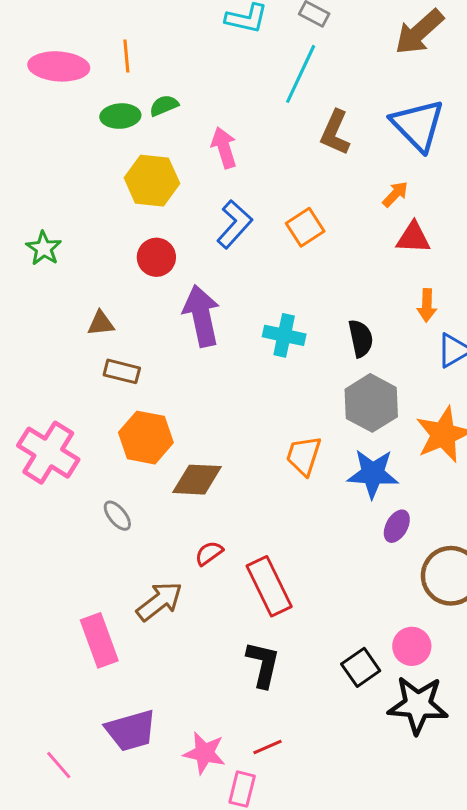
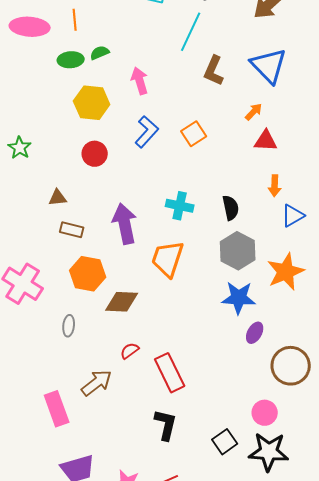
purple arrow: (201, 316) -> (125, 224), moved
orange trapezoid: (304, 456) -> (168, 259), moved, size x1.4
gray ellipse: (117, 516) -> (69, 326), turned 45
black square: (361, 667) -> (225, 442), moved

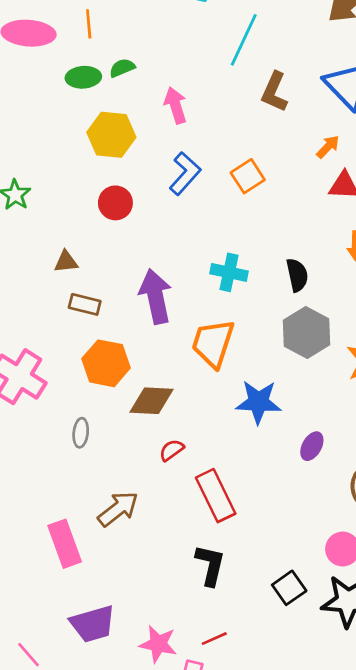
blue star: (239, 298) -> (258, 402), moved
purple ellipse: (255, 333) -> (312, 446), moved
red semicircle: (130, 351) -> (172, 450), moved

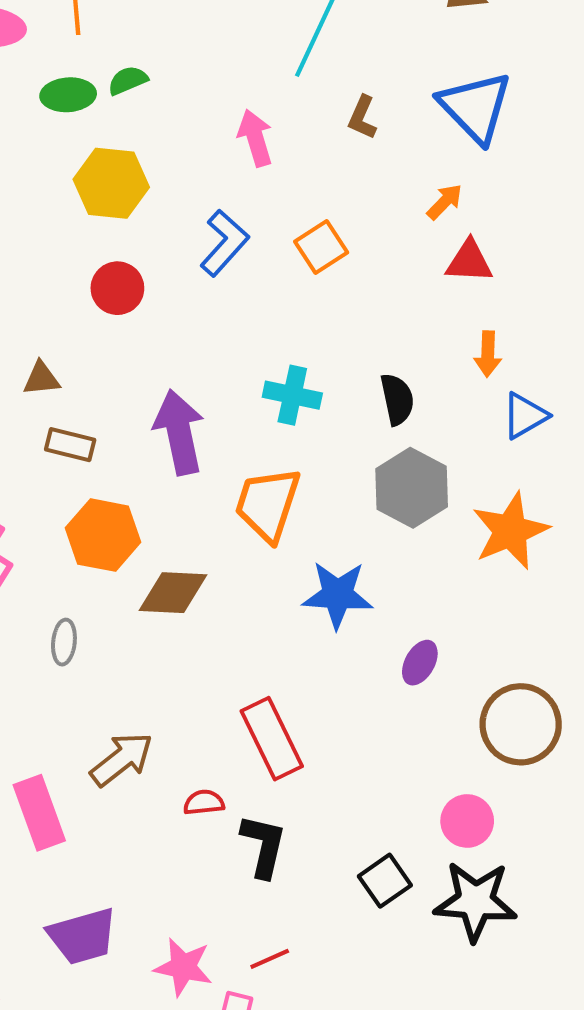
brown L-shape: (274, 92) -> (362, 117), size x0.7
pink arrow: (176, 105) -> (255, 138), moved
red semicircle: (172, 450) -> (204, 802), moved, turned 30

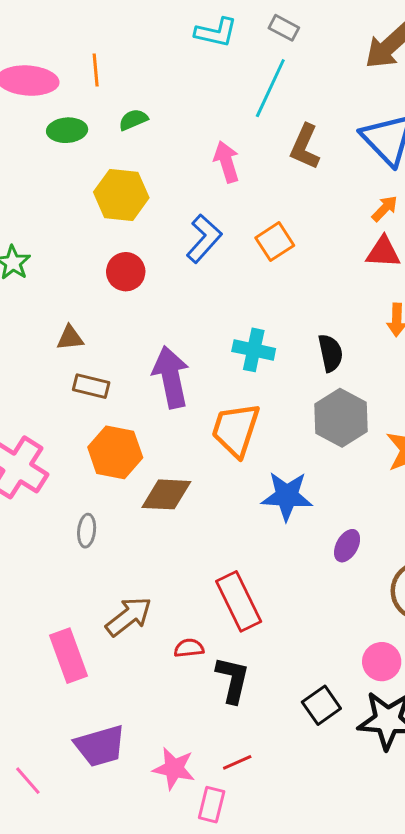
green ellipse: (68, 95) -> (67, 130), moved
brown L-shape: (362, 117) -> (305, 147), size x1.4
orange arrow: (445, 202) -> (385, 208), moved

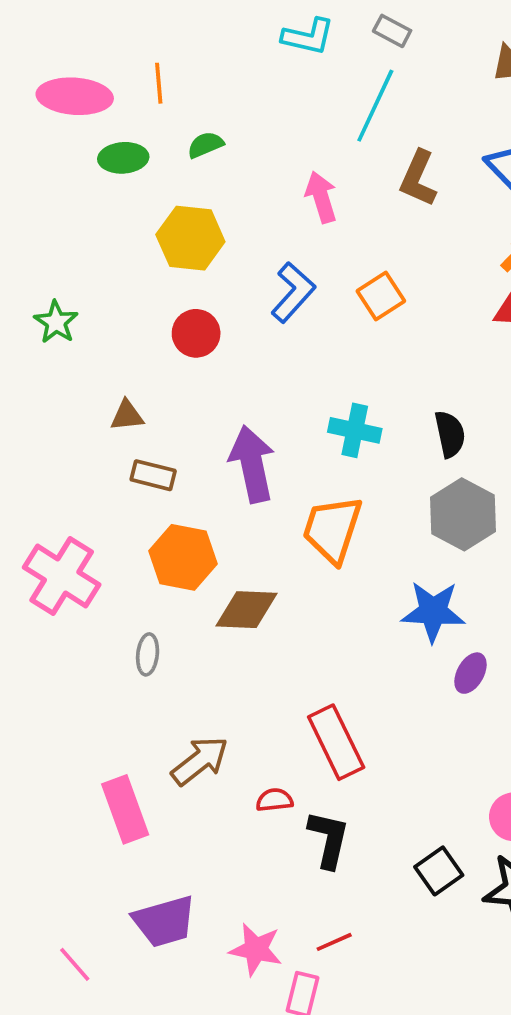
blue star: (287, 496) -> (433, 611), moved

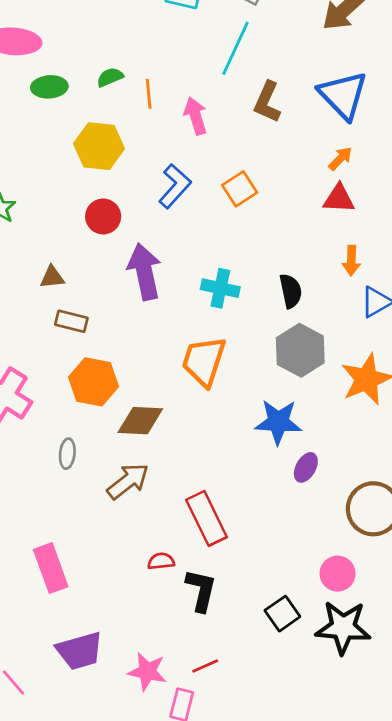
orange line: (159, 83) -> (149, 94), moved
purple arrow: (252, 464) -> (144, 272), moved
brown arrow: (200, 761) -> (128, 481), moved

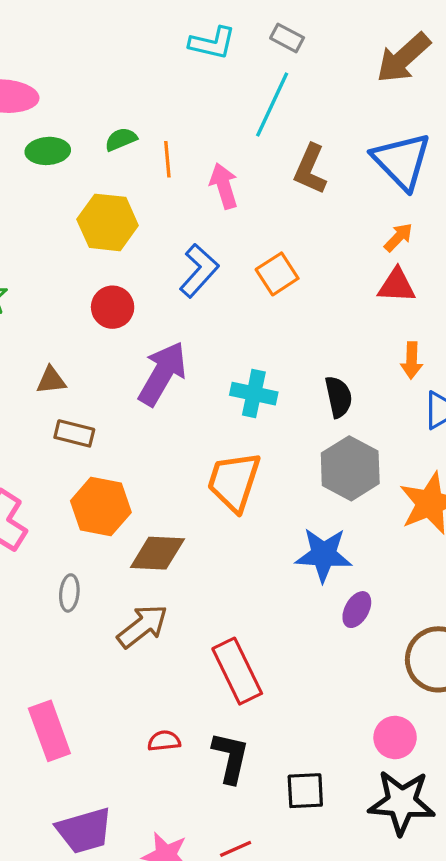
purple arrow: (144, 272) -> (162, 374), turned 42
red semicircle: (161, 561) -> (164, 741), moved
black square: (282, 614) -> (305, 791), moved, turned 32

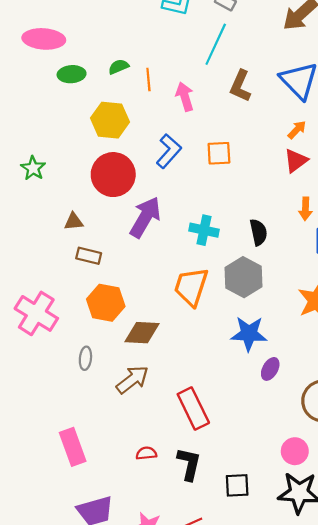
orange square: (277, 274) -> (219, 153), turned 30
red triangle: (397, 286) -> (296, 161), turned -40
red circle: (113, 307) -> (113, 175), size x1.6
gray hexagon: (350, 468) -> (244, 277), moved

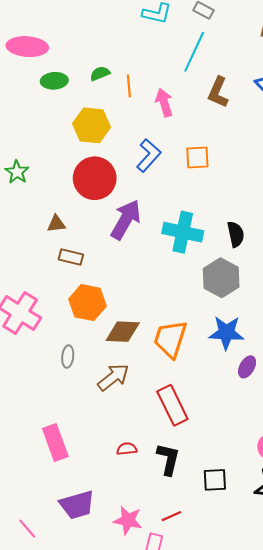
cyan cross: (204, 230) -> (183, 232), size x1.4
orange trapezoid: (191, 287) -> (170, 339), moved

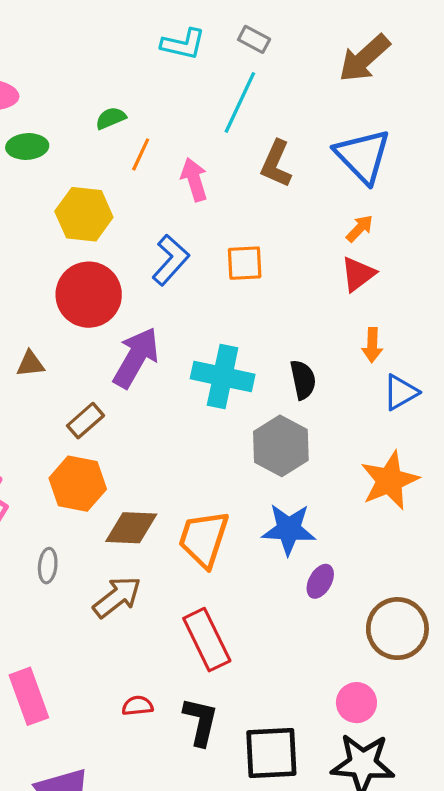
green semicircle: (100, 74) -> (111, 118), moved
orange line: (129, 86) -> (141, 154), turned 30
brown rectangle: (71, 257) -> (86, 421), moved, turned -55
black square: (215, 480) -> (271, 753), size x1.5

